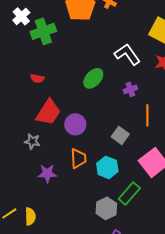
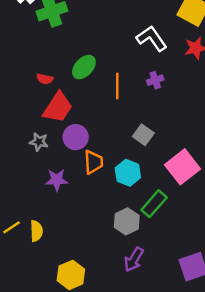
red semicircle: (37, 78) -> (45, 79), moved
green ellipse: (93, 78) -> (84, 67), moved
orange line: (147, 115) -> (117, 86), moved
purple circle: (75, 124) -> (76, 137), moved

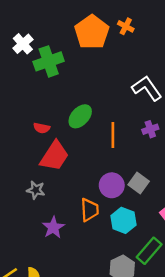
purple circle: (76, 137) -> (112, 185), moved
purple star: (57, 180) -> (53, 227), turned -30

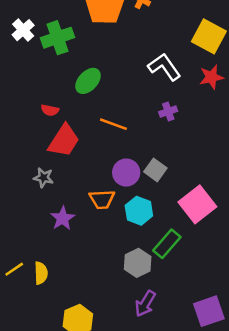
white cross: (23, 44) -> (23, 30), moved
green ellipse: (80, 116) -> (88, 81), moved
orange line: (113, 135) -> (113, 124), moved, turned -70
orange trapezoid: (90, 210) -> (102, 199), turned 90

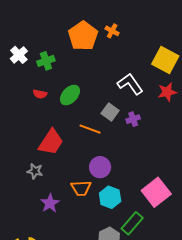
green cross: (57, 38) -> (46, 61), size x0.7
red semicircle: (50, 110) -> (40, 94), moved
gray square: (155, 170) -> (110, 112), moved

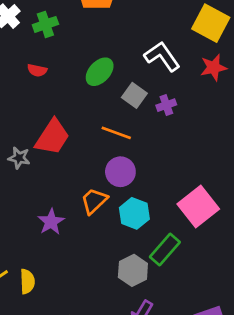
green ellipse: (70, 95) -> (100, 72), moved
orange line: (90, 129) -> (116, 133), moved
gray star: (35, 171) -> (19, 158), moved
orange trapezoid: (81, 188) -> (94, 201), turned 140

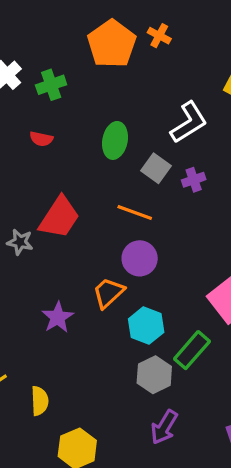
white L-shape: (162, 56) -> (189, 122), turned 93
green ellipse: (100, 72) -> (115, 140), turned -32
cyan hexagon: (134, 213) -> (146, 326), moved
yellow semicircle: (27, 281) -> (40, 401), moved

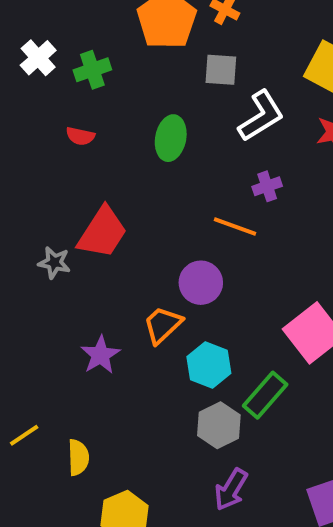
gray square: (156, 168) -> (221, 70), moved, turned -32
orange line: (135, 213) -> (235, 226), moved

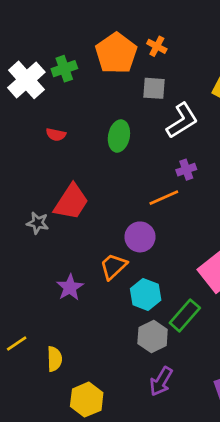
white cross: (38, 58) -> (26, 80), size x1.5
green cross: (92, 70) -> (64, 69), moved
orange line: (235, 226) -> (164, 198), turned -44

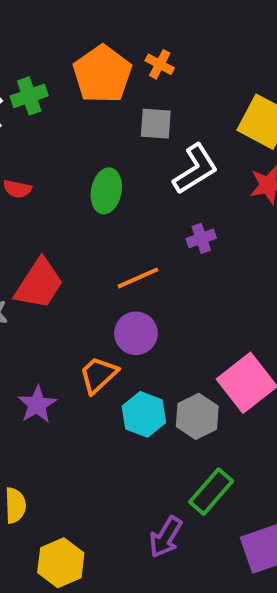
orange line: (164, 198) -> (138, 278), moved
green rectangle: (185, 315) -> (211, 492), moved
gray hexagon: (153, 336) -> (197, 416), moved

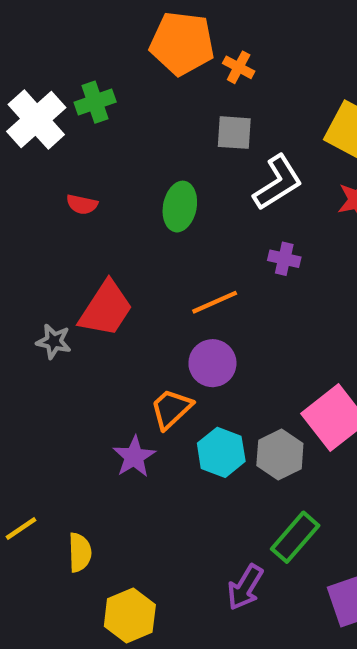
orange pentagon: (102, 74) -> (182, 43), moved, turned -30
purple cross: (201, 238) -> (284, 259), turned 32
purple star: (37, 405) -> (134, 457), moved

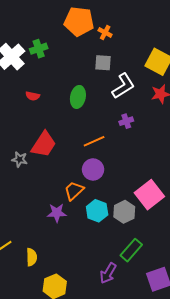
purple cross: (284, 259) -> (126, 121), turned -32
purple star: (134, 457) -> (57, 213), turned 30

